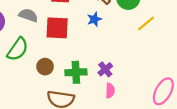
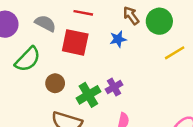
purple cross: (105, 69) -> (114, 87), moved
green cross: (76, 72) -> (88, 95), turned -36

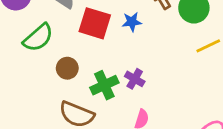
blue star: (118, 39) -> (132, 22), moved
purple cross: (114, 87) -> (135, 79), turned -35

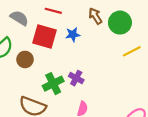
brown circle: (67, 68) -> (25, 59), moved

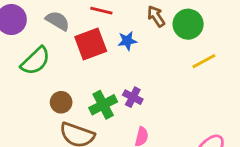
red square: (44, 36) -> (91, 44), turned -35
brown circle: (25, 59) -> (61, 102), moved

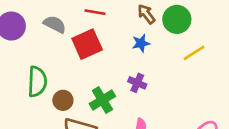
blue star: (127, 41) -> (141, 43), moved
green semicircle: (35, 61) -> (37, 82), moved, turned -40
purple cross: (133, 97) -> (137, 83), moved

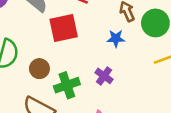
brown circle: (63, 100) -> (39, 69), moved

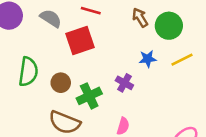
blue star: (116, 38) -> (148, 59), moved

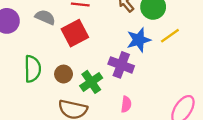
blue star: (148, 59) -> (139, 40), size x1.5
purple cross: (124, 83) -> (121, 65), size x1.5

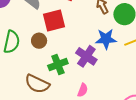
brown circle: (64, 74) -> (39, 41), moved

